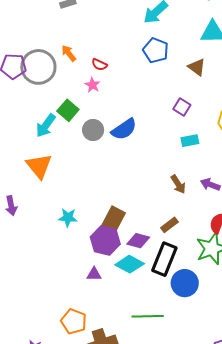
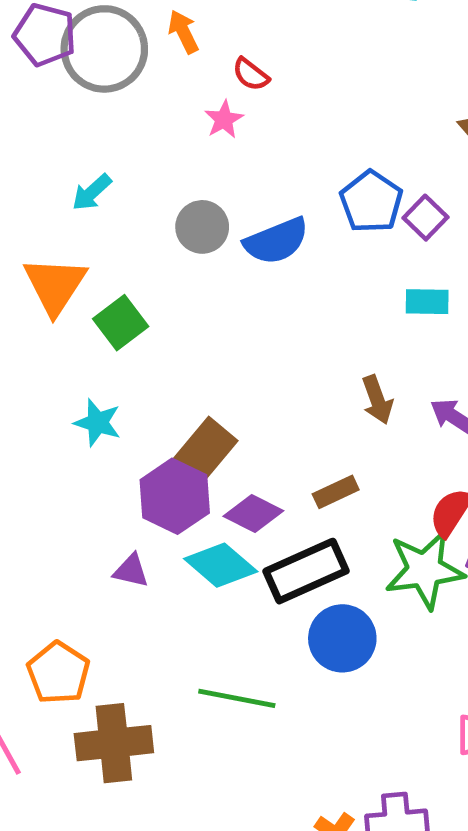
blue pentagon: (156, 50) -> (371, 202), moved
green square: (68, 110) -> (121, 323), moved
cyan arrow: (46, 126) -> (92, 192), size x0.7
black rectangle: (164, 259) -> (306, 571), turned 32

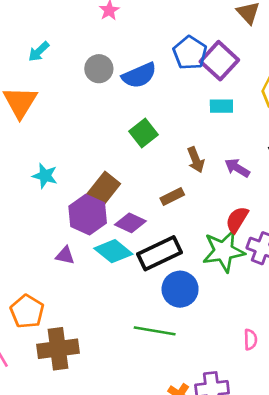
purple square: (425, 218) -> (219, 61), size x1.6
green square: (121, 323) -> (144, 133), moved
brown rectangle: (336, 492) -> (172, 197), moved
green line: (237, 698) -> (155, 331), moved

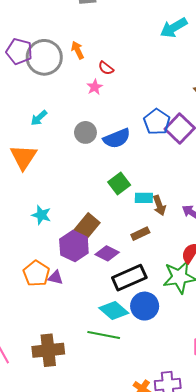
cyan rectangle: (221, 106) -> (144, 198), moved
cyan diamond: (113, 251) -> (114, 311), moved
orange pentagon: (27, 311) -> (36, 273), moved
green line: (155, 331) -> (104, 335), moved

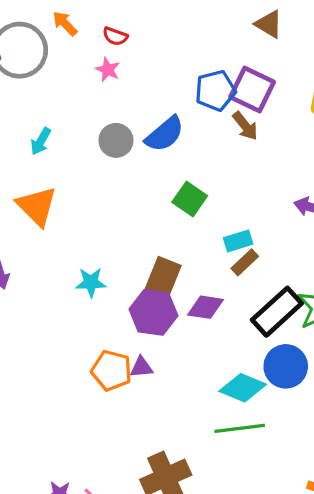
blue pentagon: (157, 122) -> (215, 91), turned -30
cyan rectangle: (144, 198) -> (238, 241), moved
brown arrow: (159, 205) -> (245, 126), moved
black rectangle: (129, 278) -> (277, 312), moved

